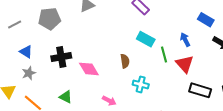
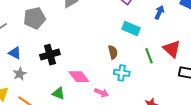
blue arrow: (185, 40) -> (159, 12), moved, turned 56
green line: (164, 54) -> (149, 56), moved
pink diamond: (89, 69) -> (79, 77), moved
cyan cross: (141, 84) -> (122, 73), moved

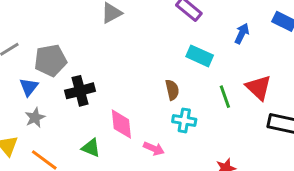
gray pentagon: (35, 18) -> (50, 60), moved
blue triangle: (15, 53) -> (29, 87), turned 40
pink diamond: (79, 77) -> (121, 124), turned 30

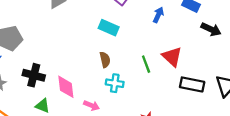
cyan rectangle: (200, 56) -> (109, 28), moved
black cross: (80, 91) -> (34, 75), moved, turned 30

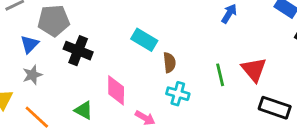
blue arrow: (158, 15) -> (229, 14), moved
cyan rectangle: (109, 28) -> (144, 40), moved
black cross: (34, 75) -> (78, 51), moved

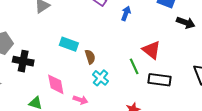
green line: (220, 75) -> (134, 66), moved
cyan cross: (178, 94) -> (100, 78), turned 35
black rectangle: (275, 108) -> (160, 80), moved

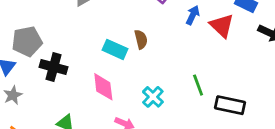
red triangle: (151, 50) -> (222, 26), moved
brown semicircle: (90, 57) -> (141, 39), moved
pink diamond: (56, 84) -> (103, 87), moved

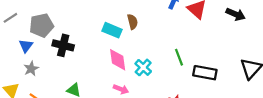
pink diamond: (103, 87) -> (118, 60), moved

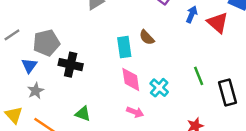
brown semicircle: (133, 22) -> (147, 37), turned 152
cyan rectangle: (112, 30) -> (124, 47), turned 60
black rectangle: (205, 73) -> (227, 92), turned 65

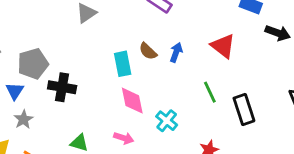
blue arrow: (192, 14) -> (176, 52), moved
red triangle: (218, 23) -> (223, 46), moved
cyan cross: (159, 88) -> (167, 121), moved
pink arrow: (135, 112) -> (124, 138), moved

